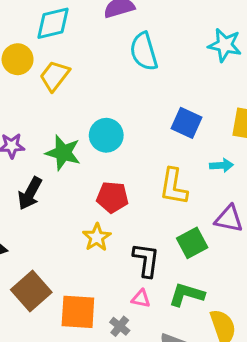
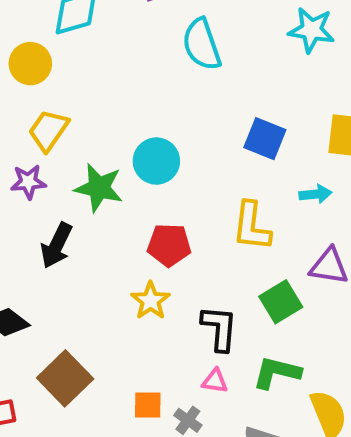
yellow trapezoid: (55, 76) -> (48, 130), moved
orange square: (78, 312) -> (148, 405), moved, size x0.6

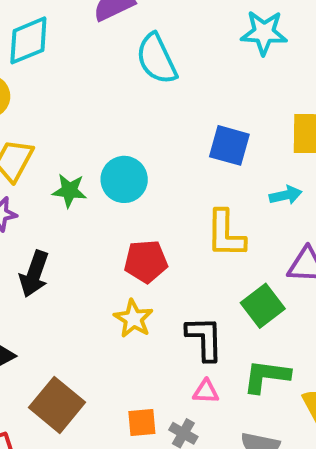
green star: (99, 188) -> (69, 191), moved, size x0.7

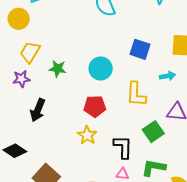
cyan circle: (124, 179) -> (101, 69), moved

